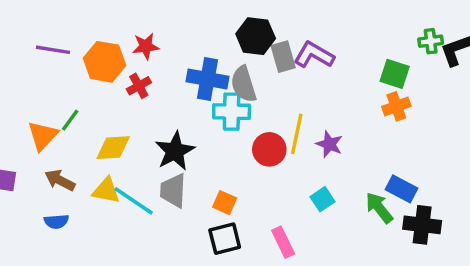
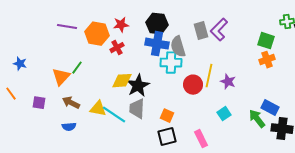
black hexagon: (256, 36) -> (157, 24), moved
purple L-shape: (314, 55) -> (219, 30), turned -75
yellow diamond: (113, 148) -> (122, 81), moved

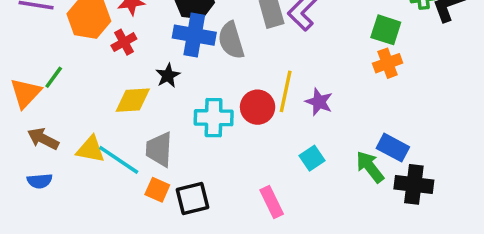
cyan cross: (171, 63) -> (214, 118), moved
black star: (138, 86) -> (168, 75), moved, size x0.6
orange square: (167, 116) -> (157, 190), moved
black square: (167, 137) -> (192, 198), moved

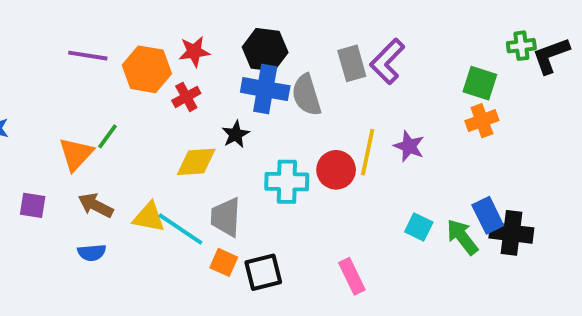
purple star: (319, 102) -> (409, 146), moved
blue rectangle: (393, 148) -> (488, 215), turned 36
cyan square: (312, 158) -> (419, 227), moved, turned -30
black cross: (414, 184) -> (511, 233), moved

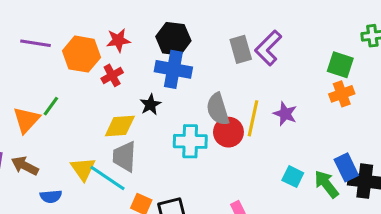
gray semicircle: (307, 95) -> (218, 109), moved
brown arrow: (96, 205) -> (25, 166), moved
yellow triangle: (149, 217) -> (83, 169), turned 44
gray trapezoid: (226, 217) -> (124, 157), moved
blue semicircle: (92, 253) -> (51, 196), moved

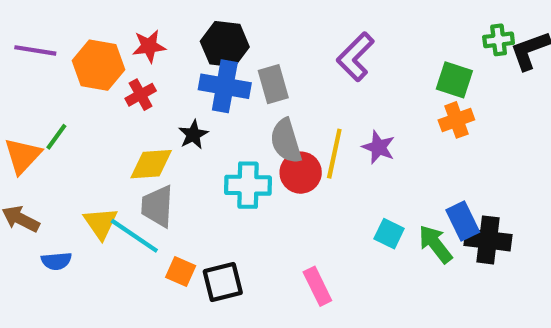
gray rectangle: (241, 49) -> (273, 84), moved

